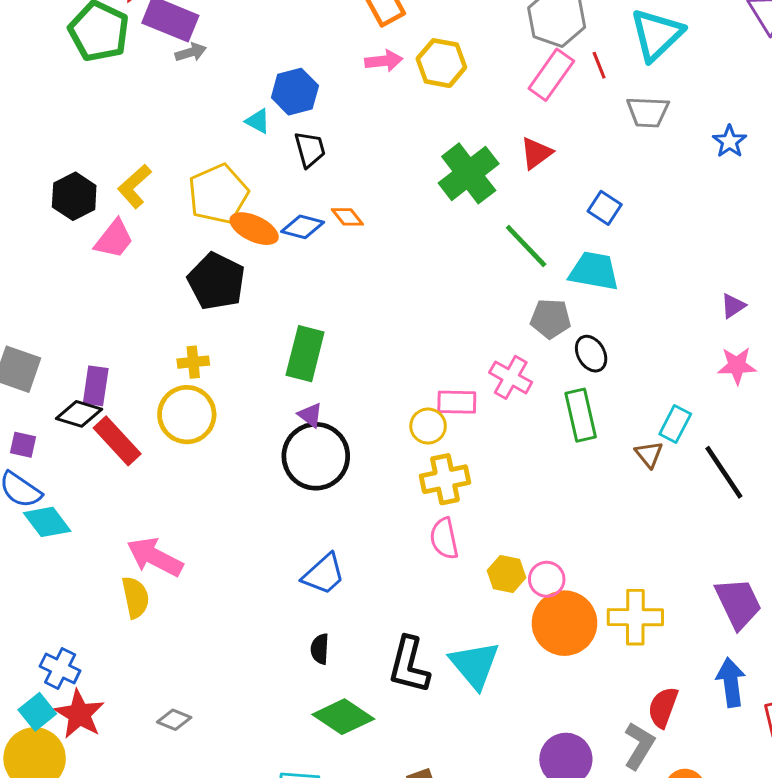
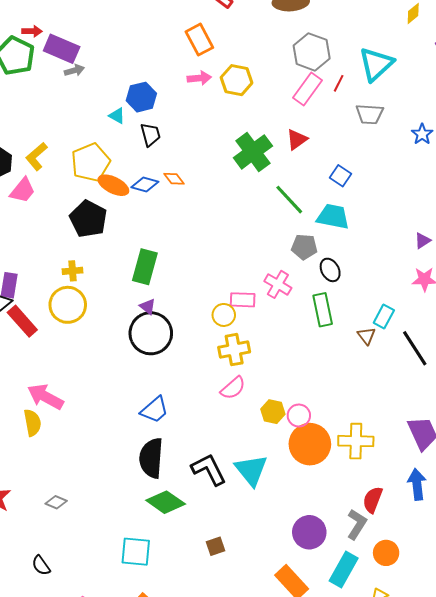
red line: (599, 65) -> (339, 83), turned 48
pink semicircle: (444, 538) -> (233, 388), turned -120
black semicircle: (320, 649) -> (151, 458), size x2.0
black L-shape: (409, 665) -> (209, 469), turned 138

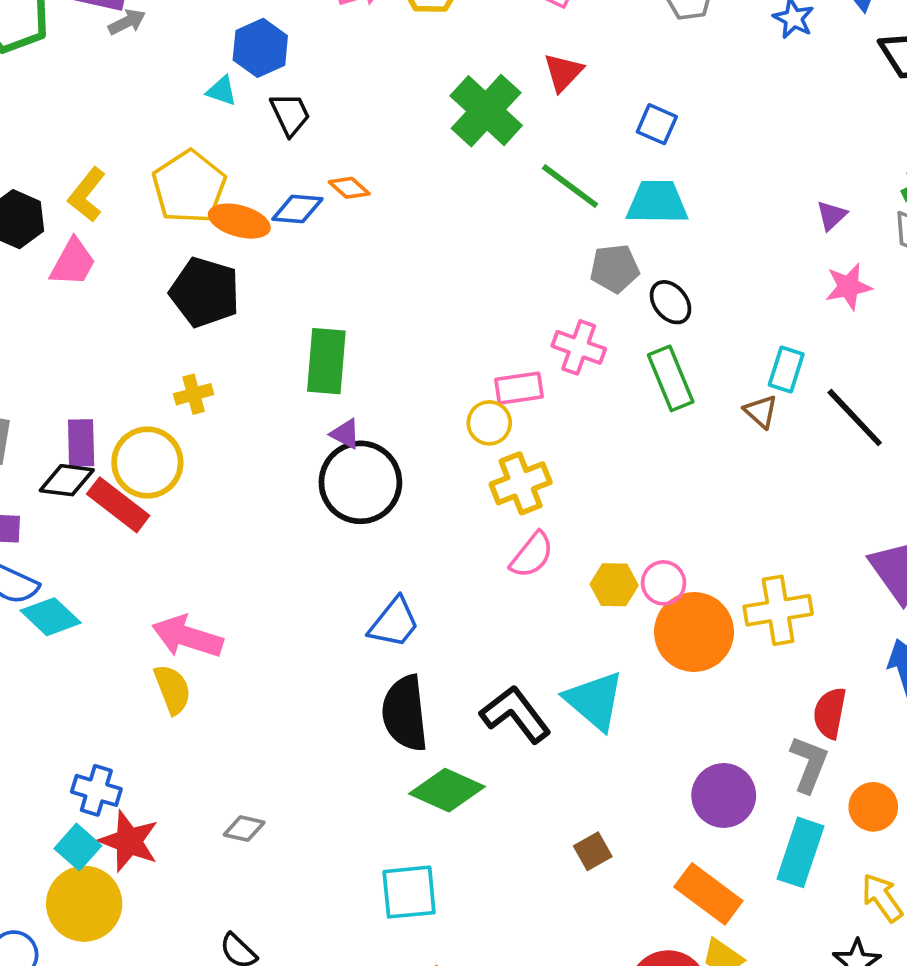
yellow circle: (68, 305) -> (147, 463), moved
brown square: (215, 546) -> (593, 851), moved

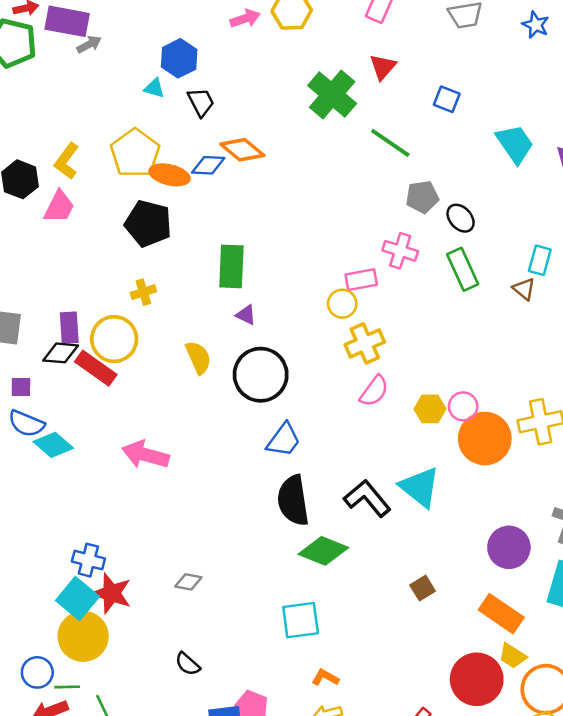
orange diamond: (349, 188) -> (242, 150), size x1.6
cyan trapezoid: (657, 202) -> (515, 144), moved, turned 57
black circle: (360, 482) -> (261, 375), moved
yellow semicircle: (172, 689) -> (198, 357), moved
cyan square: (78, 847) -> (77, 599), size x1.4

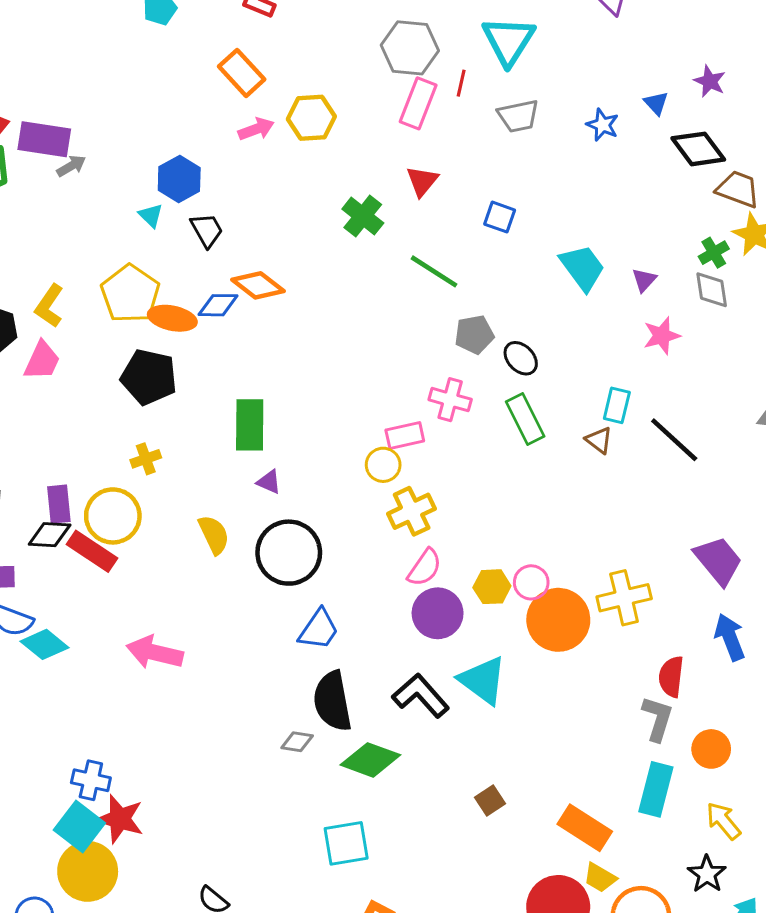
cyan triangle: (154, 88) -> (151, 215), turned 30
green cross: (332, 94) -> (363, 216), size x0.7
purple circle: (509, 547) -> (438, 613), moved
gray diamond: (188, 582) -> (297, 742), moved

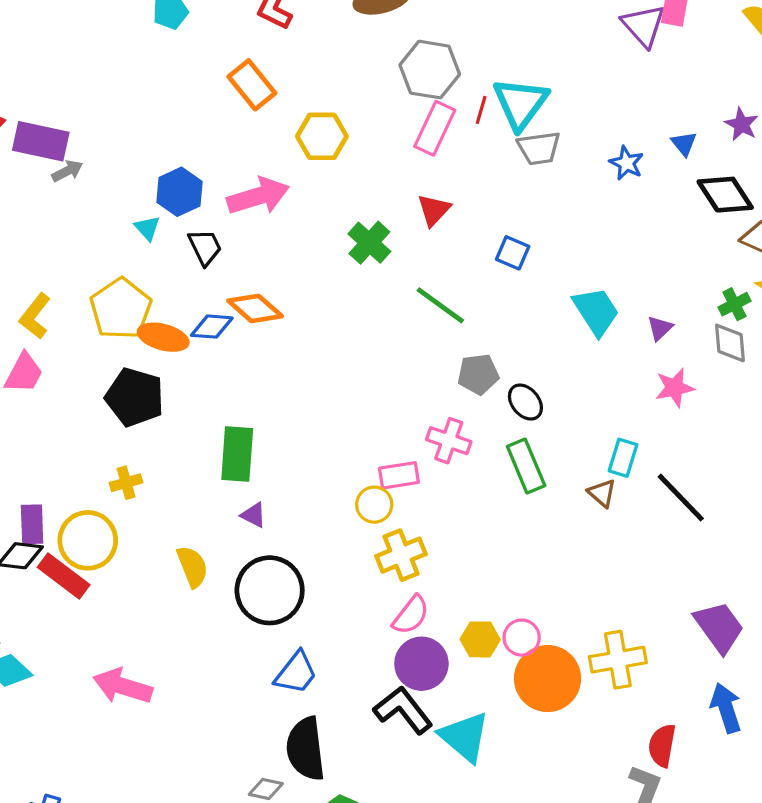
cyan triangle: (509, 41) -> (521, 103), moved
pink arrow: (256, 129) -> (258, 196), moved, size x1.6
black L-shape: (421, 696) -> (403, 710), moved

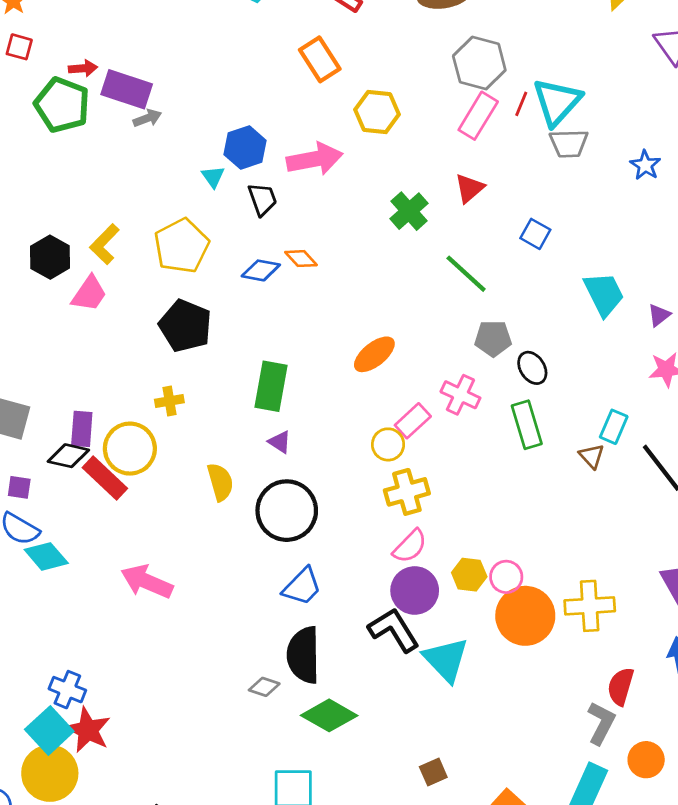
orange diamond: (255, 308) -> (301, 259), size x0.7
orange ellipse: (163, 337) -> (374, 354), moved, turned -60
pink rectangle: (399, 475) -> (413, 421), turned -40

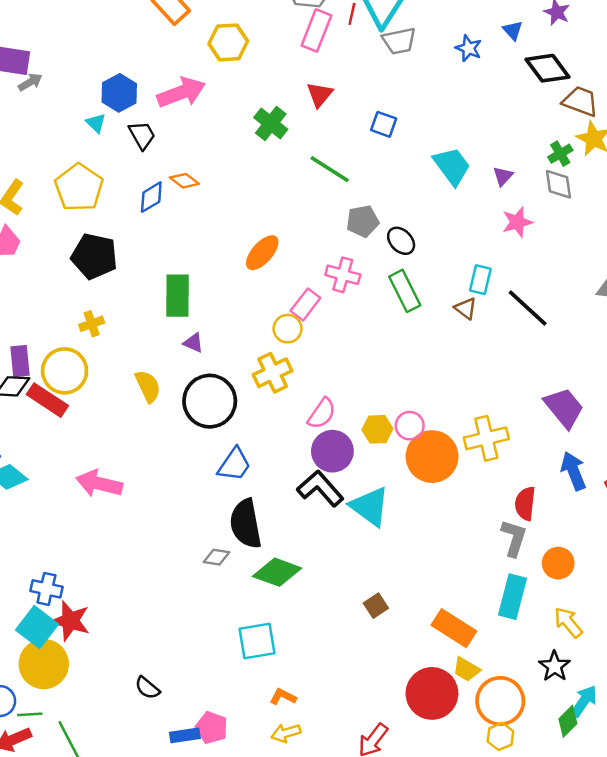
blue diamond: (261, 270) -> (151, 197), turned -32
yellow cross: (407, 492) -> (273, 373), moved

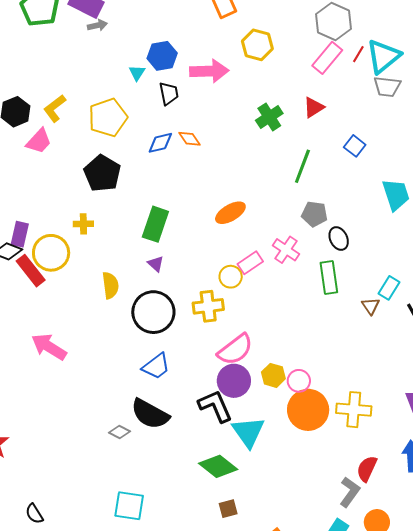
green line: (330, 169) -> (302, 166), turned 60
pink semicircle: (322, 414) -> (235, 350), size x1.4
black semicircle: (246, 524) -> (150, 414), turned -69
green diamond: (277, 572) -> (218, 466), moved

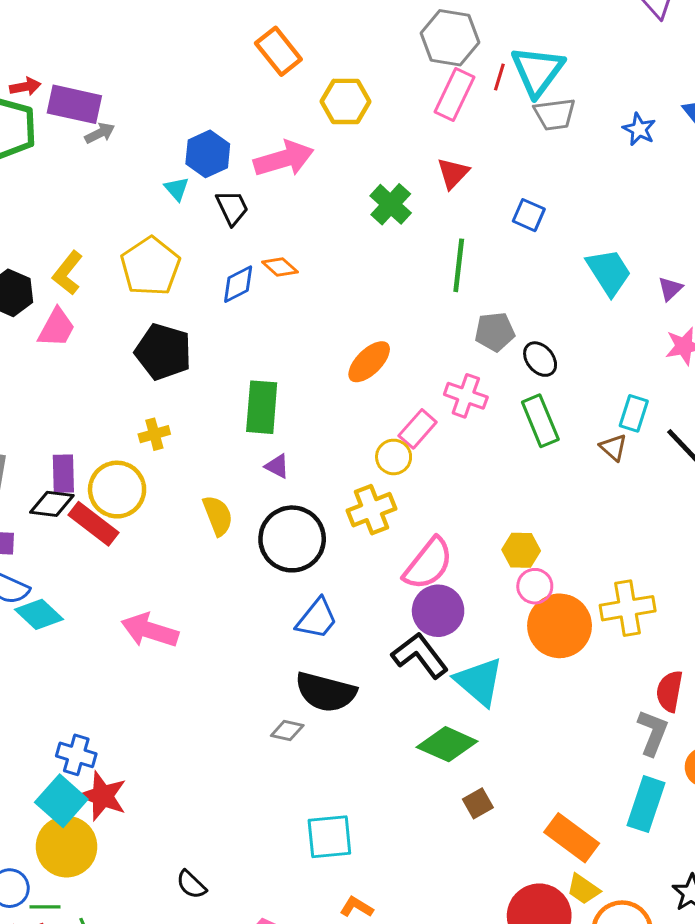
yellow hexagon: (273, 375) -> (521, 550), moved

